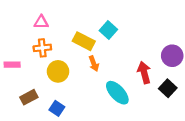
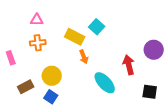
pink rectangle: (12, 65) -> (11, 58), turned 72
yellow circle: (58, 71) -> (52, 76), moved
black square: (168, 88) -> (150, 92), moved, turned -35

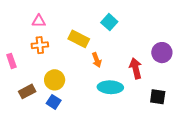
cyan square: (97, 27) -> (109, 22), moved
orange arrow: (84, 57) -> (97, 60), moved
cyan ellipse: (105, 83) -> (110, 87), turned -45

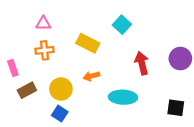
orange arrow: (97, 60) -> (91, 76), moved, turned 96
red arrow: (136, 68) -> (142, 63), moved
brown rectangle: (27, 91) -> (27, 90), moved

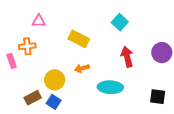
cyan square: (122, 25) -> (120, 22), moved
orange cross: (45, 50) -> (27, 46), moved
brown rectangle: (27, 90) -> (33, 98), moved

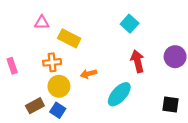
yellow rectangle: (79, 39) -> (69, 38), moved
orange cross: (27, 46) -> (52, 62), moved
cyan ellipse: (110, 87) -> (119, 94), turned -50

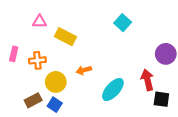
red arrow: (137, 61) -> (147, 80), moved
orange cross: (52, 62) -> (37, 60), moved
pink rectangle: (12, 66) -> (14, 54), moved, turned 32

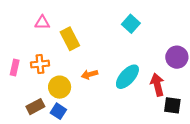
yellow rectangle: (65, 37) -> (70, 39), turned 36
pink rectangle: (14, 54) -> (15, 67), moved
cyan ellipse: (113, 90) -> (127, 77), moved

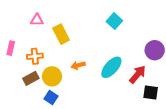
pink rectangle: (15, 67) -> (11, 48), moved
red arrow: (157, 85) -> (138, 74), turned 54
brown rectangle: (35, 107) -> (31, 78), moved

